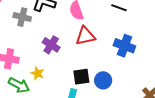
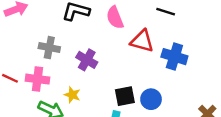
gray cross: (22, 17) -> (49, 48), moved
red triangle: (85, 36) -> (142, 41), moved, turned 30

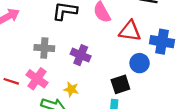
pink cross: (37, 79) -> (37, 79), turned 35
blue circle: (151, 99) -> (140, 63), moved

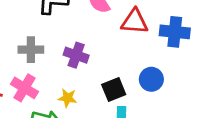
blue circle: (140, 63) -> (151, 79), moved
black square: (120, 84) -> (114, 89), moved

